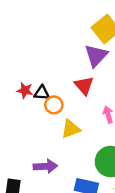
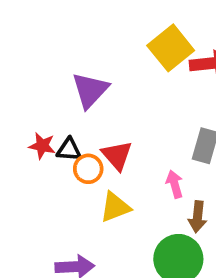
purple triangle: (96, 55) -> (90, 90), moved
red triangle: (84, 86) -> (117, 155), moved

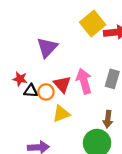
black triangle: (69, 150) -> (31, 91), moved
pink arrow: (175, 184) -> (84, 81), moved, size x1.6

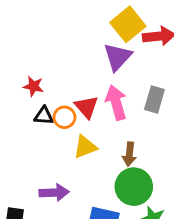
purple triangle: (47, 47) -> (118, 57), moved
red star: (20, 79) -> (33, 86), moved
brown arrow: (108, 119) -> (129, 154), moved

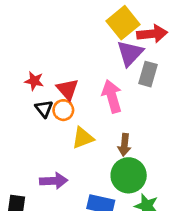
purple triangle: (118, 57) -> (130, 53), moved
gray rectangle: (154, 100) -> (148, 74), moved
red triangle: (87, 107) -> (67, 89), moved
black triangle: (44, 116) -> (44, 109), turned 48

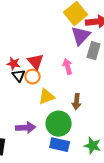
red star: (34, 81) -> (14, 64), moved
pink arrow: (112, 96) -> (68, 67), size x0.7
green circle: (129, 175) -> (59, 124), moved

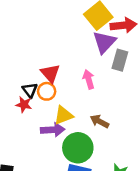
red star: (14, 64) -> (24, 105), moved
brown arrow: (77, 102) -> (99, 121), turned 112
purple arrow: (26, 128) -> (53, 130), moved

